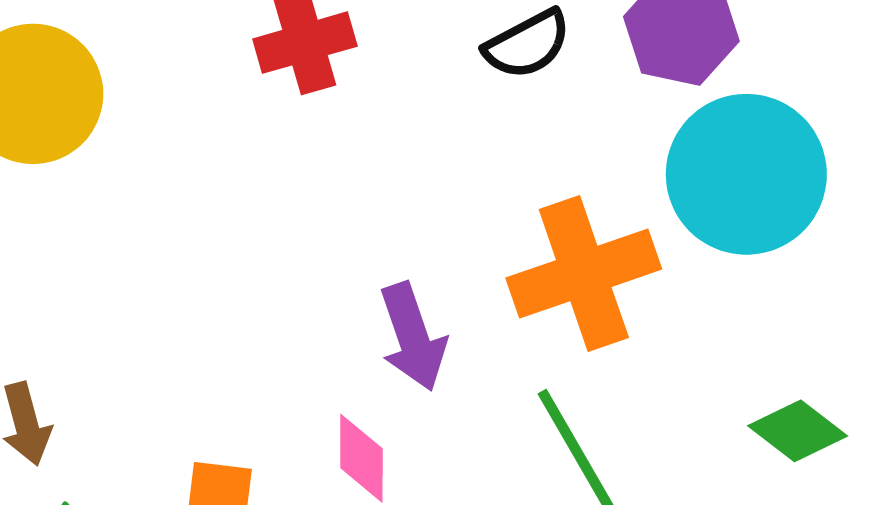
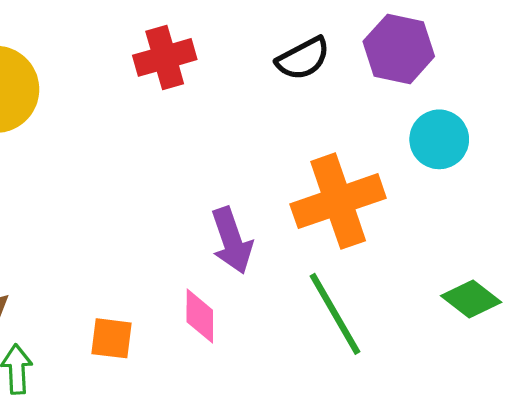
cyan circle: (746, 174) -> (439, 139), size x0.6

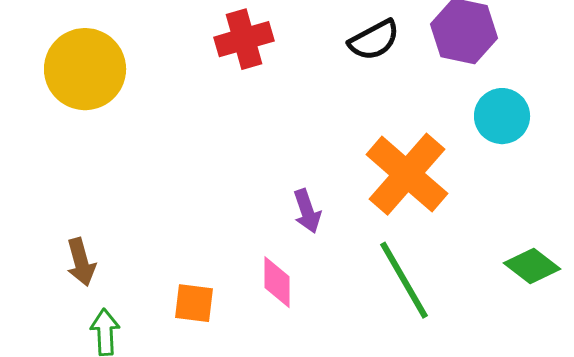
orange cross: (338, 201) -> (407, 174), turned -30
purple arrow: (232, 240) -> (307, 211), size x0.7

